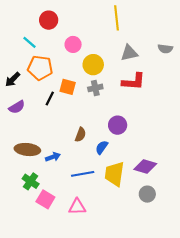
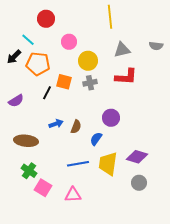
black arrow: (13, 79) -> (14, 57), moved
blue arrow: (53, 157) -> (56, 124), moved

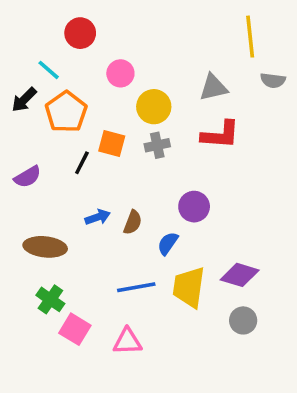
yellow line: (110, 17) -> (250, 37), moved
orange pentagon: (38, 64) -> (66, 112), turned 30

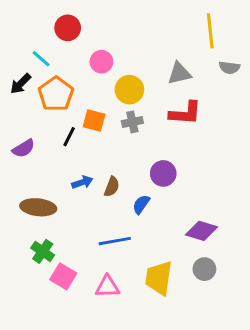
yellow trapezoid: (189, 287) -> (159, 278), moved

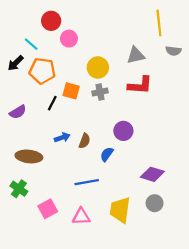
pink circle: (101, 62) -> (69, 39), moved
orange pentagon: (56, 94) -> (42, 71), turned -30
green cross: (43, 251) -> (19, 189), moved
pink square: (63, 276) -> (48, 209), turned 30

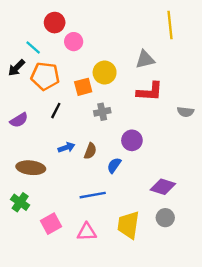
gray semicircle: (173, 51) -> (185, 112), moved
orange square: (71, 91) -> (83, 87), moved, turned -30
gray cross: (100, 92) -> (102, 112), moved

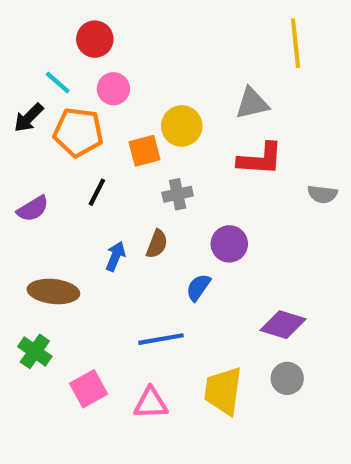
pink circle: (74, 42) -> (113, 89), moved
blue arrow: (66, 147) -> (116, 256), turned -49
brown semicircle: (90, 151) -> (157, 244), moved

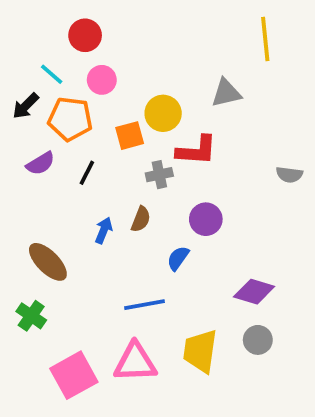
red L-shape: (260, 159) -> (197, 150), moved
purple semicircle: (33, 209) -> (40, 163), moved
brown ellipse: (53, 291) -> (48, 262), turned 39
pink square: (89, 389) -> (74, 375), moved, size x1.4
pink triangle: (151, 403) -> (135, 362), size x1.4

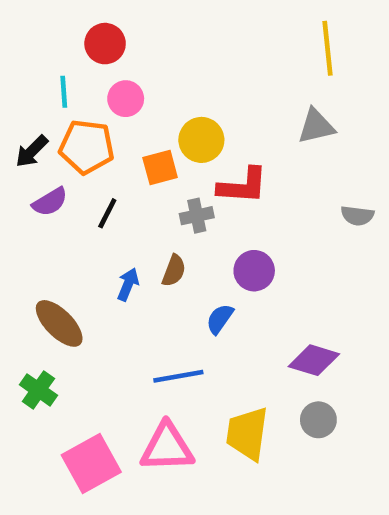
cyan line: (52, 74) -> (64, 92), turned 45
gray triangle: (226, 93) -> (316, 126), moved
black arrow: (26, 106) -> (32, 151), moved

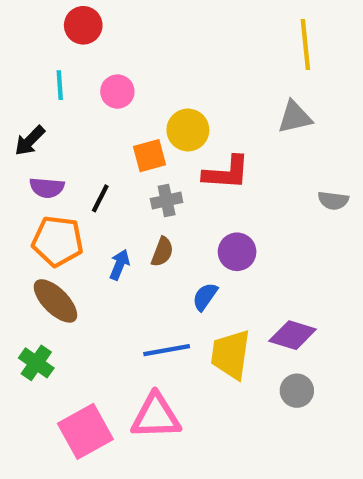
red circle: (105, 44) -> (83, 25), moved
orange pentagon: (87, 147) -> (58, 241), moved
purple semicircle: (50, 202) -> (47, 188), turned 36
gray cross: (197, 216) -> (167, 201), moved
yellow trapezoid: (247, 434) -> (231, 354), moved

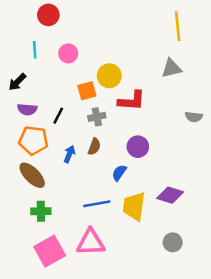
green cross: (36, 363) -> (41, 211), moved, turned -36
gray circle: (297, 391) -> (173, 242), moved

